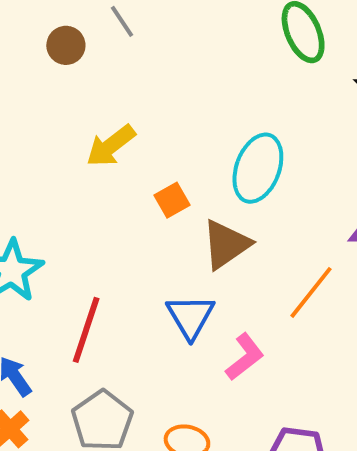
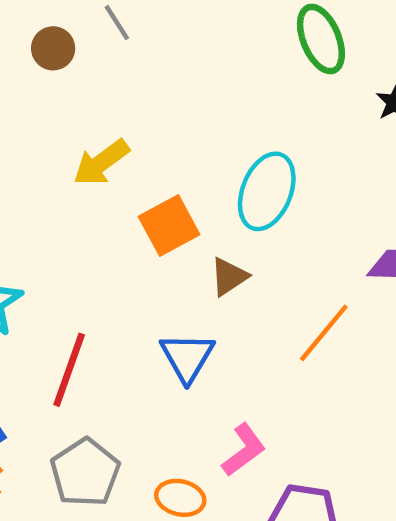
orange square: (172, 200) -> (169, 225), size x1.5
brown triangle: (226, 244) -> (229, 277), size x0.7
pink L-shape: (245, 357) -> (244, 450), moved

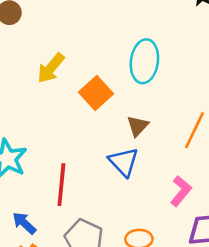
brown triangle: (229, 277) -> (138, 126), moved
pink L-shape: (244, 450) -> (181, 191), moved

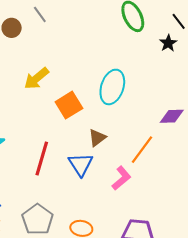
red line: (61, 185) -> (42, 159), moved
pink L-shape: (181, 191) -> (121, 178), moved

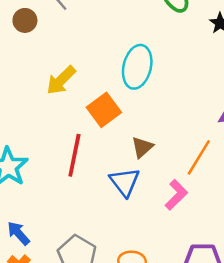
cyan ellipse: (112, 87) -> (137, 67), moved
red line: (42, 159) -> (74, 155), moved

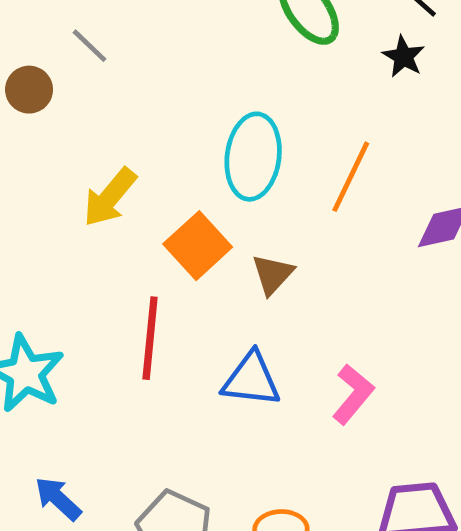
brown triangle: (142, 147) -> (273, 274), moved
orange line: (199, 157) -> (351, 177), moved
blue triangle: (125, 182) -> (251, 380), turned -40

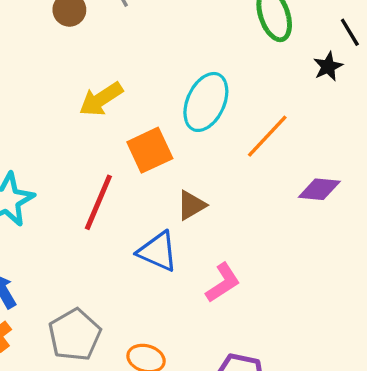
brown triangle: (273, 274) -> (191, 205), moved

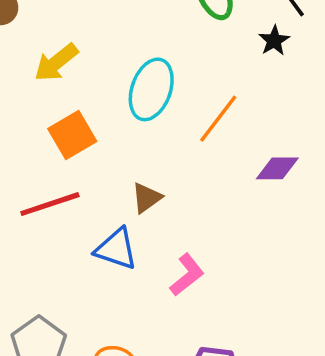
yellow arrow: (101, 99) -> (56, 63), moved
orange square: (150, 150) -> (72, 135), moved
red line: (98, 202) -> (50, 204), turned 54

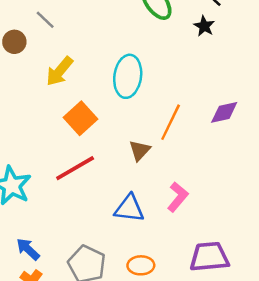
orange line: (218, 119) -> (171, 122), moved
blue triangle: (116, 249) -> (129, 208), moved

